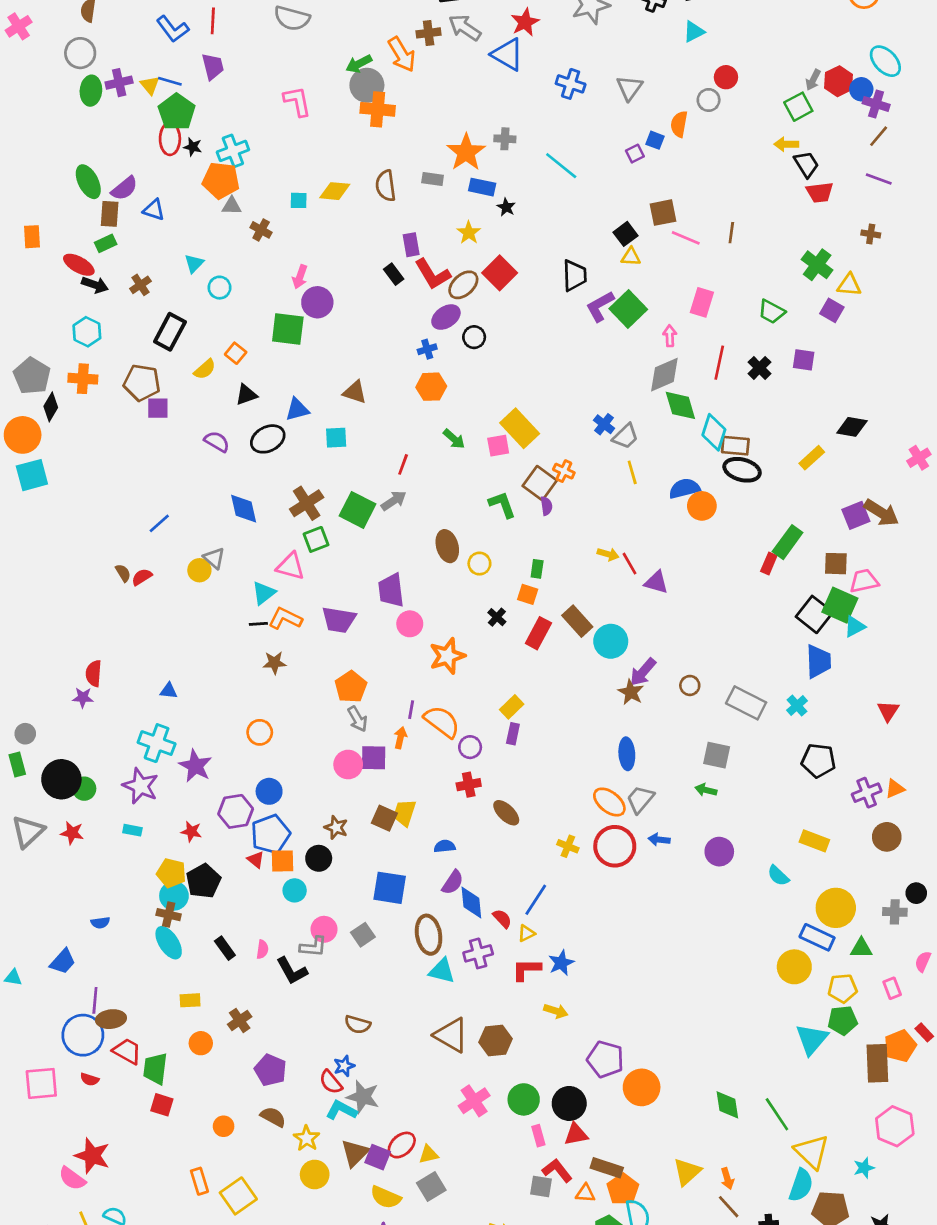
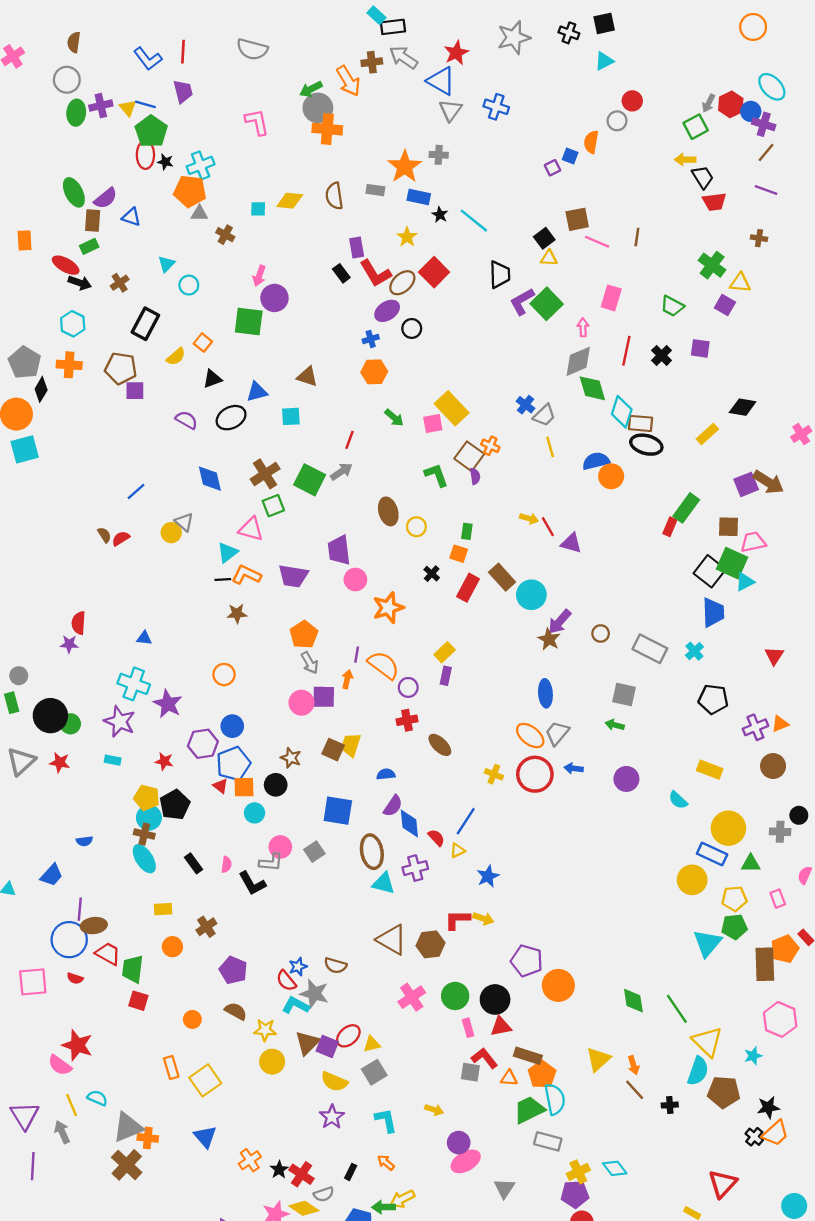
gray triangle: (630, 88) -> (450, 110), moved
cyan line: (561, 166) -> (474, 221), moved
red L-shape: (526, 970) -> (457, 920), moved
brown semicircle: (358, 1024) -> (335, 965), moved
yellow star: (307, 1138) -> (265, 1030), turned -30

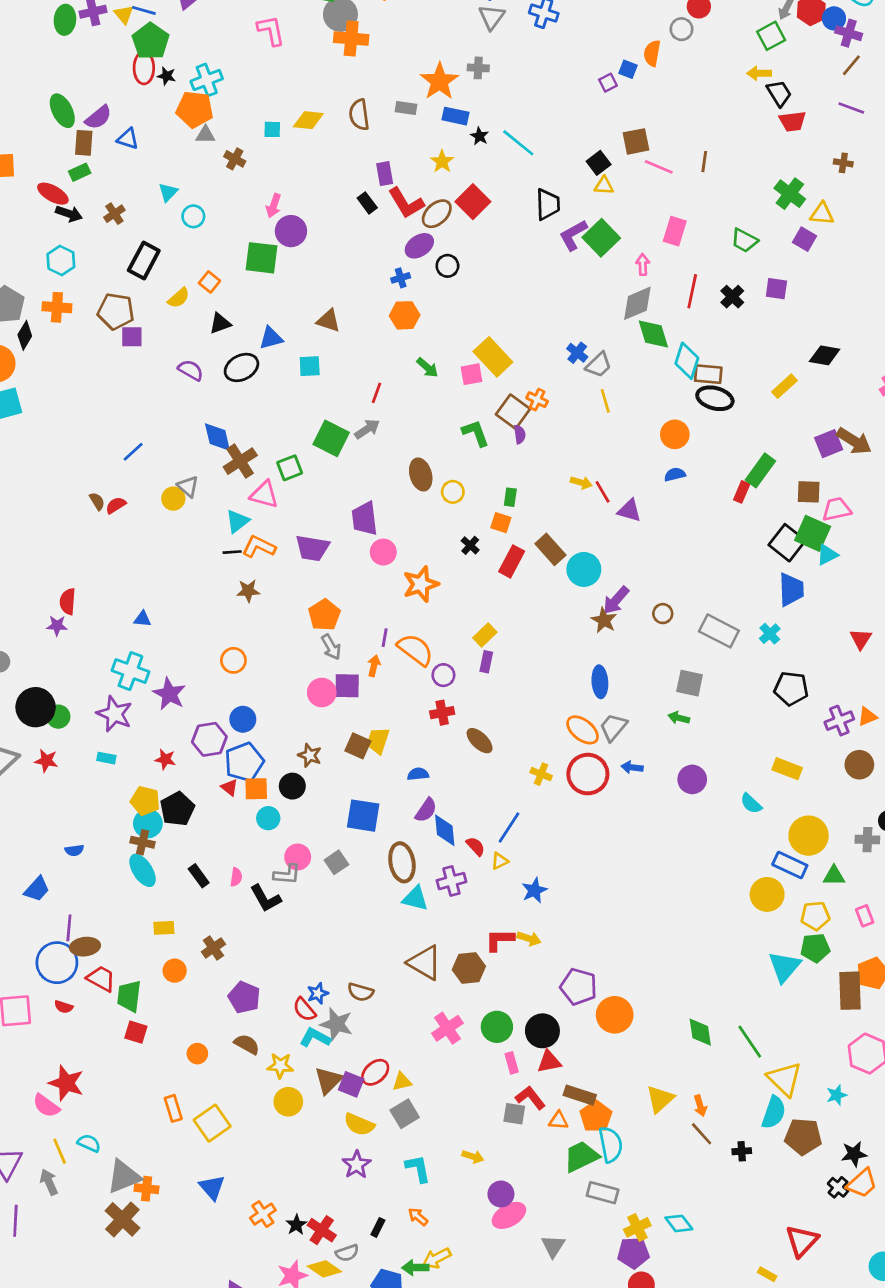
blue semicircle: (596, 461) -> (675, 474), moved, size x0.7
brown cross: (265, 474) -> (240, 461), moved

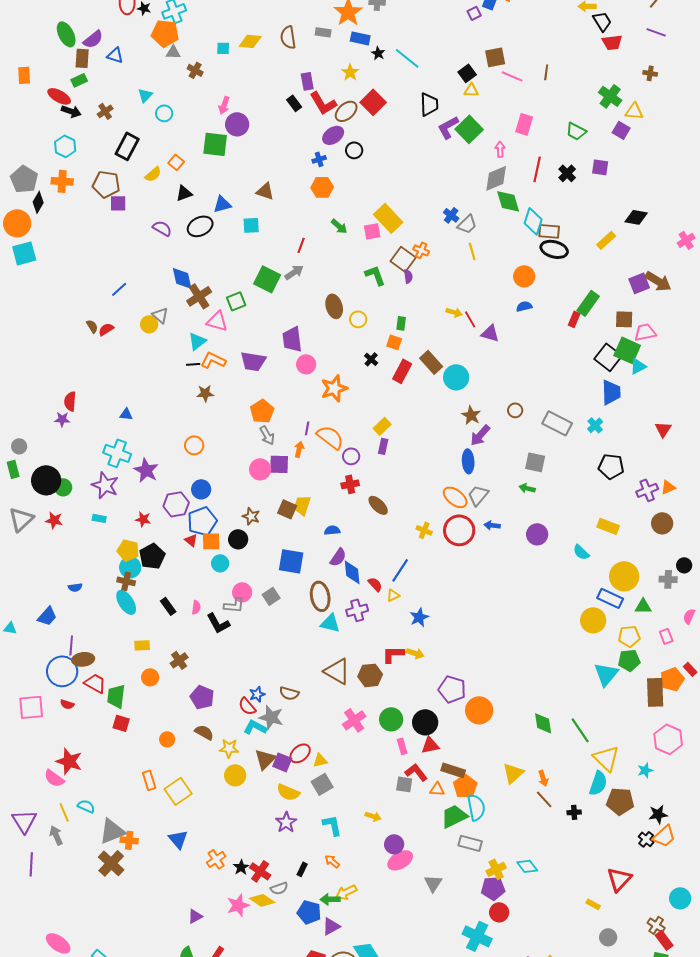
purple arrow: (616, 600) -> (480, 435), moved

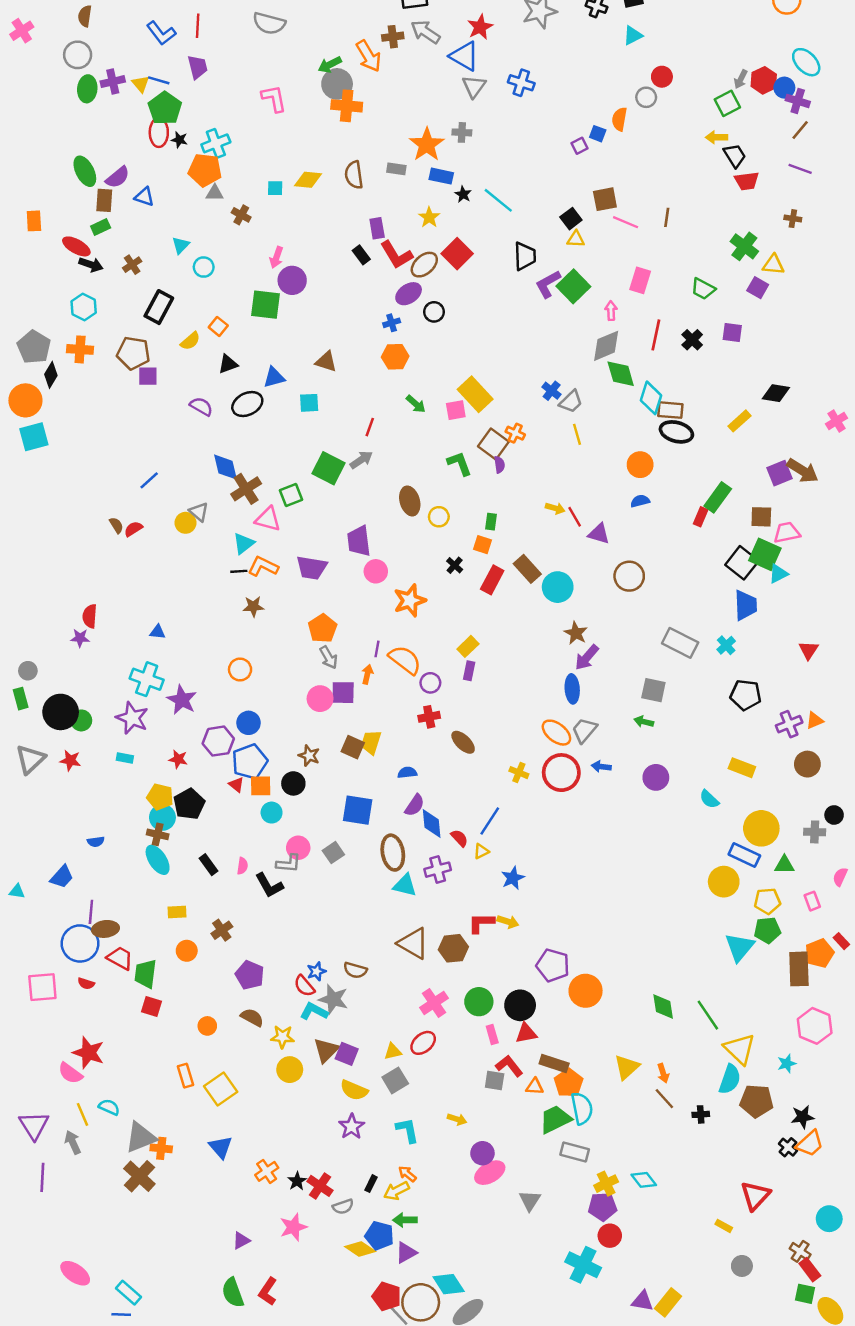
brown circle: (515, 410) -> (629, 576), moved, size x1.6
red ellipse: (300, 753) -> (423, 1043), moved
yellow arrow: (346, 892) -> (396, 1191), moved
yellow diamond: (262, 900) -> (360, 1249), moved

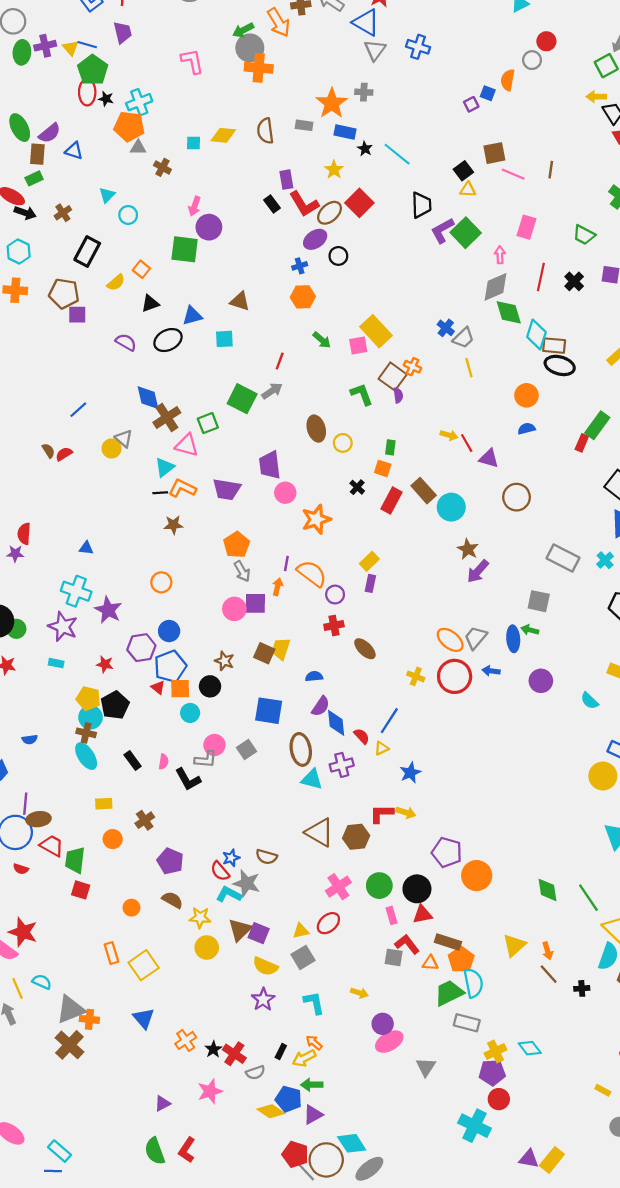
blue ellipse: (572, 689) -> (513, 639), moved

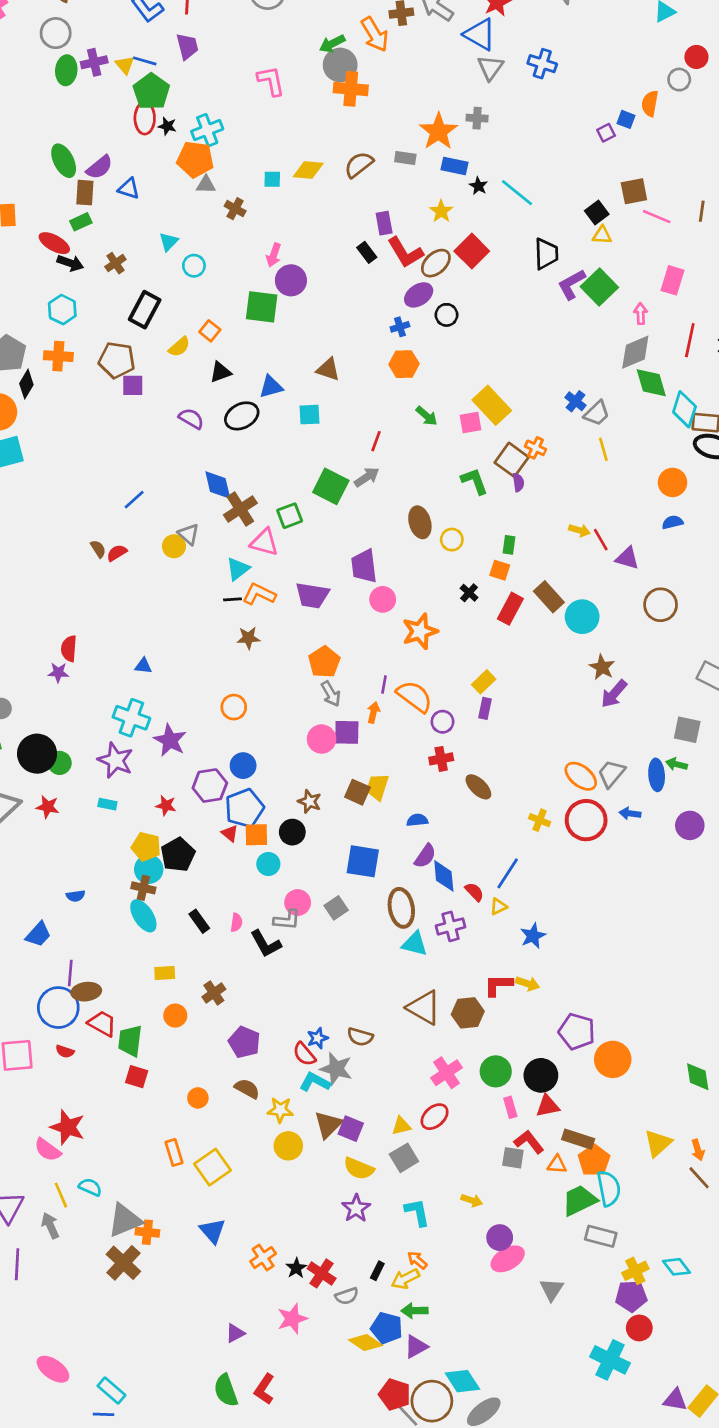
brown semicircle: (265, 131) -> (359, 165), turned 60

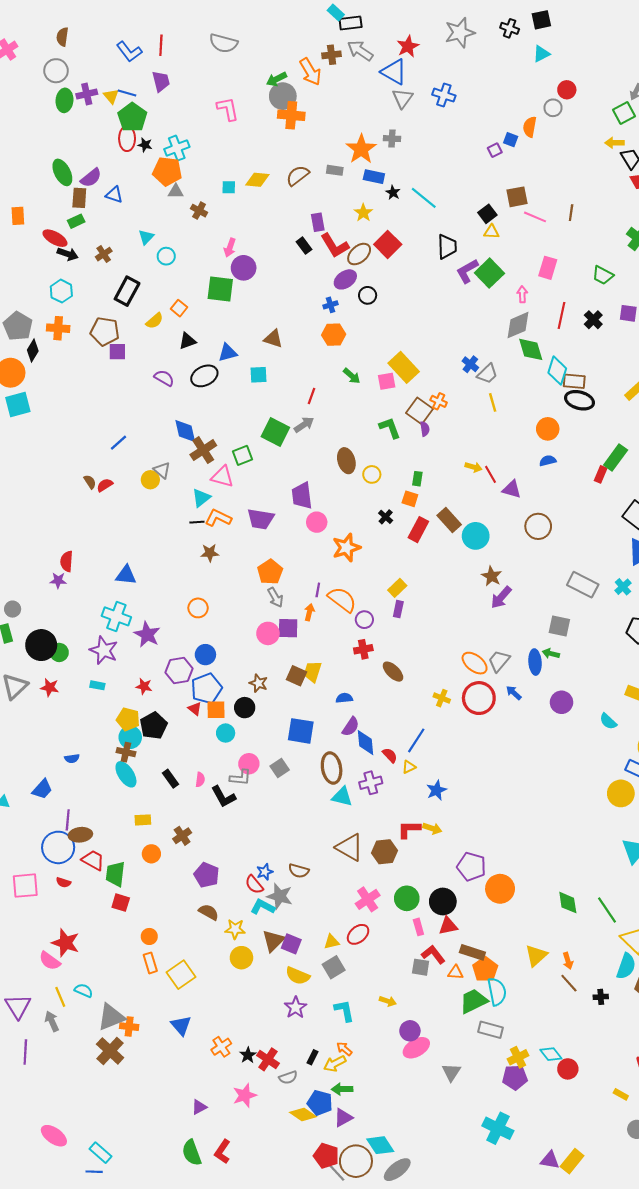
blue triangle: (143, 666) -> (126, 575), size x1.5
blue arrow: (630, 813) -> (514, 693), turned 35
orange circle: (198, 1098) -> (149, 936), moved
red circle: (639, 1328) -> (568, 1069), moved

